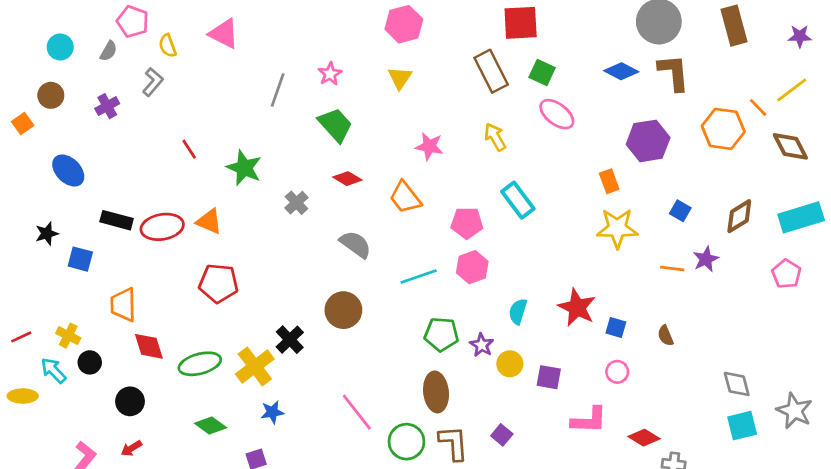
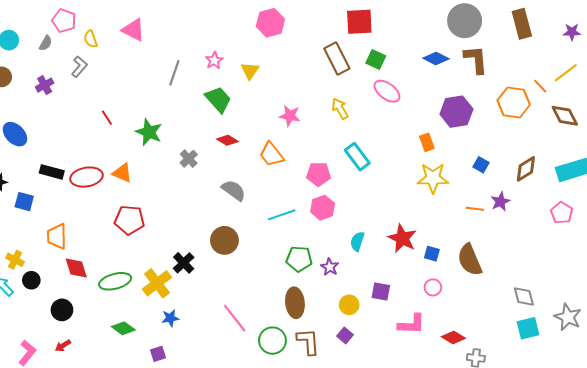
yellow triangle: (400, 78) -> (250, 71), moved
brown semicircle: (666, 336) -> (470, 260), size x2.0
yellow circle: (510, 364) -> (349, 305), moved

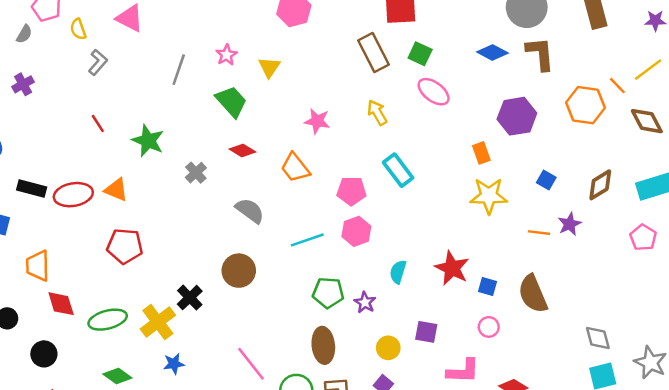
gray L-shape: (79, 67) -> (98, 62), moved

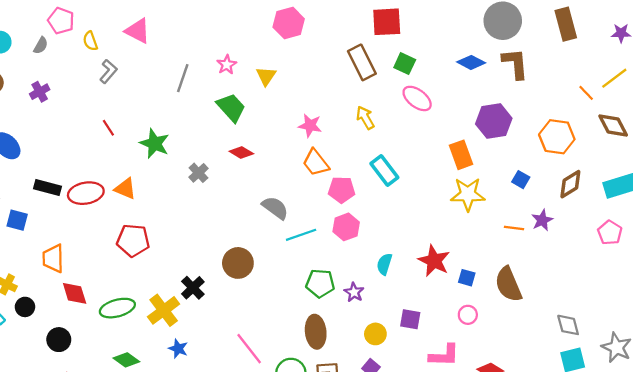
orange hexagon: (586, 105) -> (557, 137), moved
orange rectangle: (481, 153) -> (461, 155), size x1.4
orange trapezoid: (295, 168) -> (316, 163), moved
gray semicircle: (250, 211) -> (275, 208), moved
blue star: (174, 364) -> (178, 349), turned 30

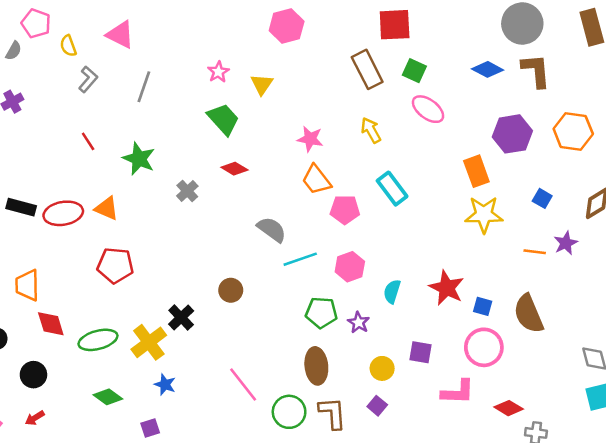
gray line: (183, 78) -> (144, 87), moved
orange hexagon: (557, 137) -> (573, 131), moved
pink hexagon: (346, 227) -> (350, 267), moved
brown circle: (238, 263) -> (231, 290), size x0.7
pink circle: (468, 315) -> (484, 347), size x1.8

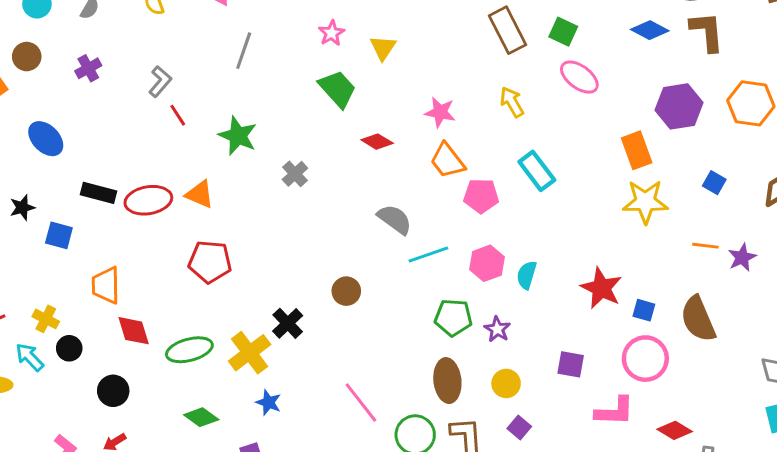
gray L-shape: (88, 79) -> (160, 81), moved
red diamond: (234, 169) -> (377, 142), moved
purple star: (566, 243) -> (742, 257), moved
cyan semicircle: (392, 291) -> (527, 275), moved
yellow circle: (382, 368) -> (506, 383), moved

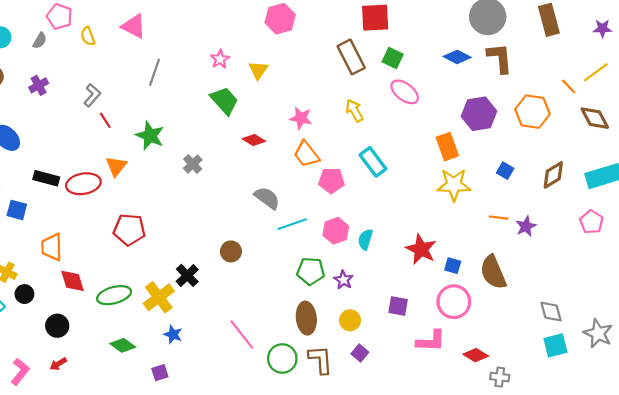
orange triangle: (200, 194) -> (116, 166), moved, turned 45

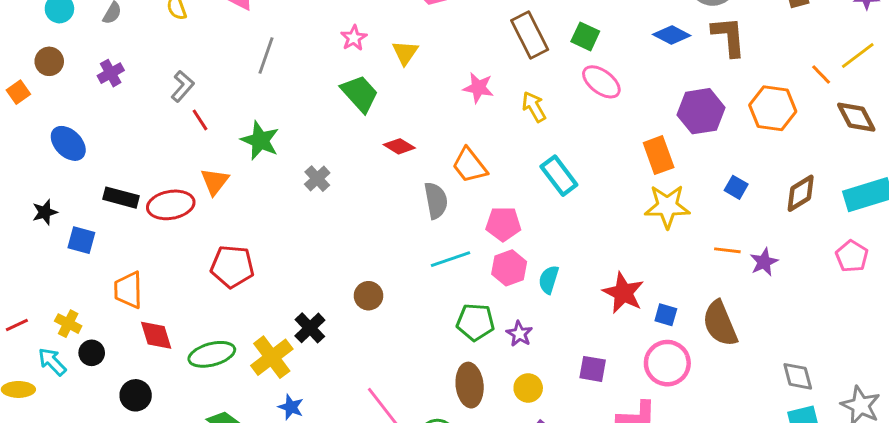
pink star: (301, 118) -> (478, 88), moved
pink pentagon: (331, 180) -> (503, 224), moved
gray semicircle: (267, 198) -> (436, 201), moved, turned 44

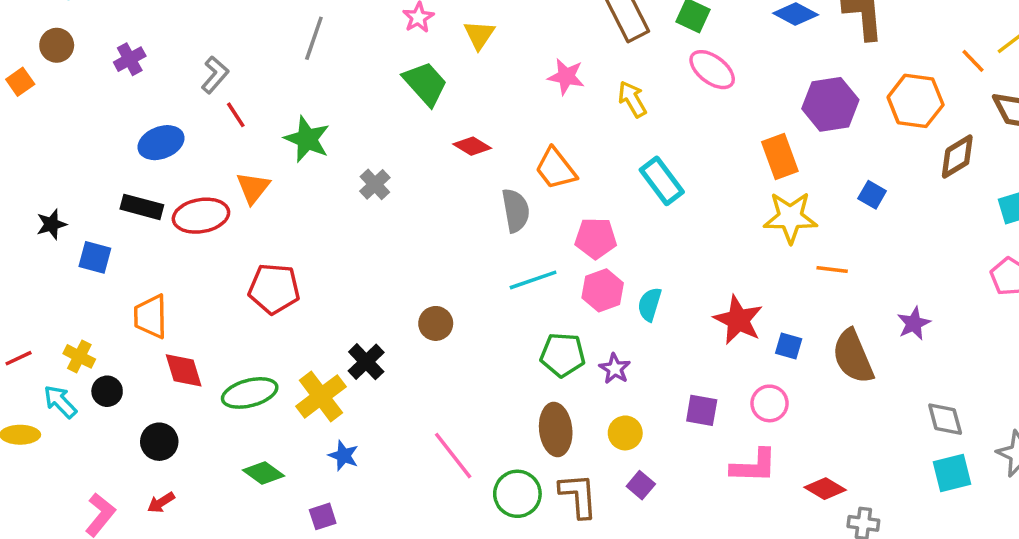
blue ellipse: (68, 143) -> (161, 143), moved, turned -66
brown diamond: (801, 193) -> (957, 157), moved
orange line: (727, 250) -> (832, 270), moved
purple star: (764, 262) -> (914, 323), moved
pink circle: (667, 363) -> (770, 403), moved, size x0.7

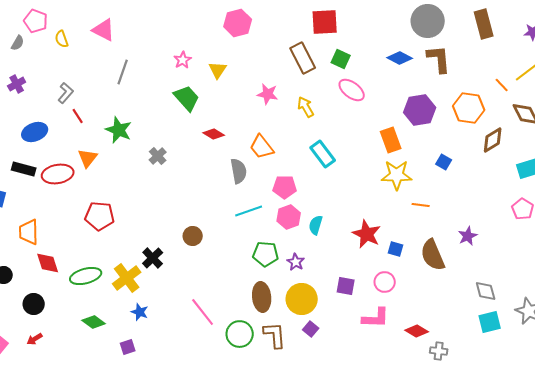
yellow circle: (625, 433) -> (302, 299), size x1.6

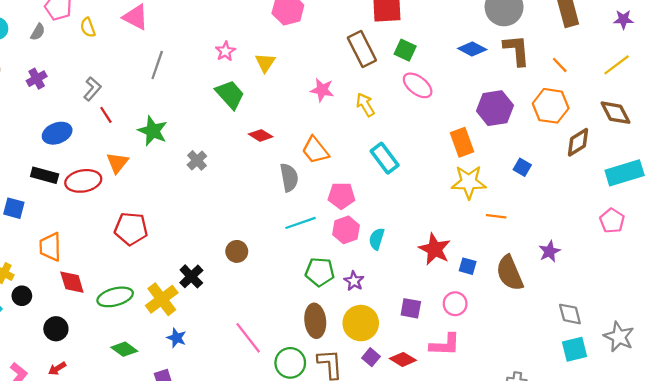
orange line: (502, 85) -> (560, 65), moved
red diamond: (417, 331) -> (403, 359), moved

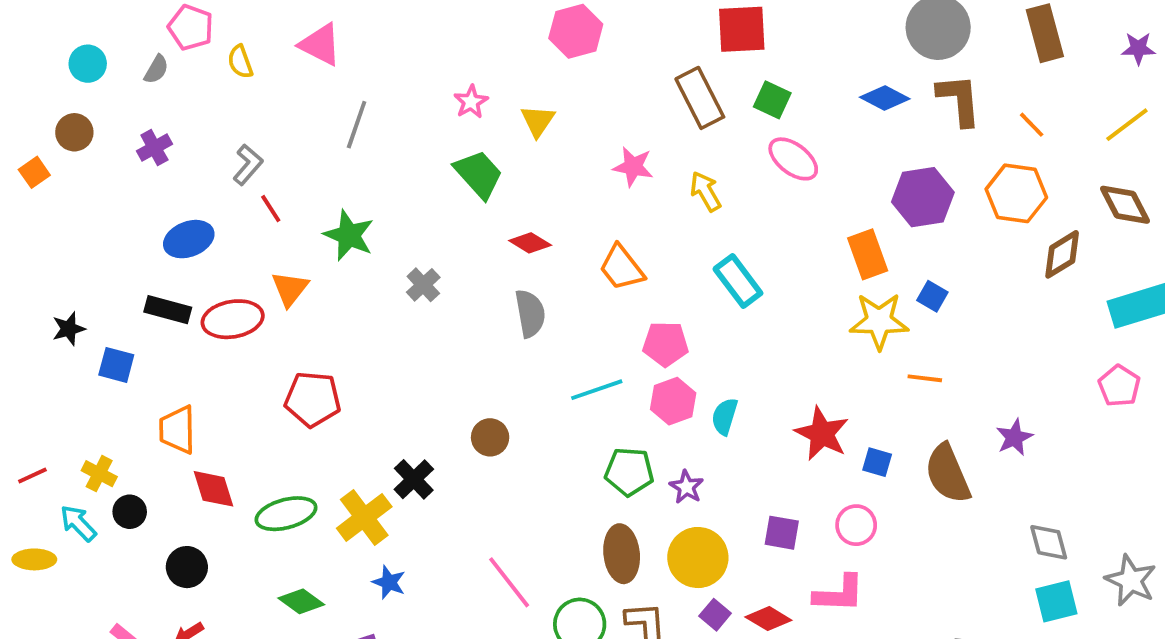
blue square: (522, 167) -> (932, 296), moved
gray semicircle: (289, 178) -> (530, 313), moved

